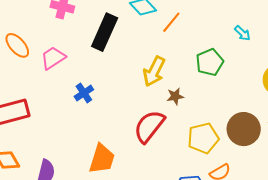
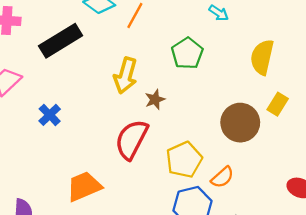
black rectangle: (105, 32) -> (61, 41), turned 45
yellow pentagon: (203, 138) -> (184, 160), moved
orange trapezoid: (102, 159) -> (84, 186), turned -120

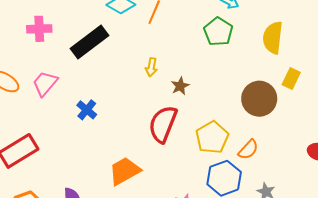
green pentagon: (187, 53) -> (218, 32), moved
yellow arrow: (126, 76) -> (151, 67), size x0.6

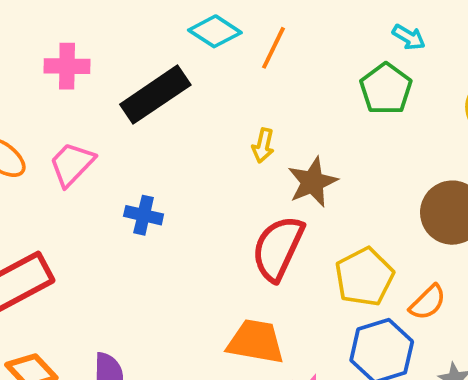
brown star: (180, 86) -> (312, 182), size x1.5
blue cross: (87, 110) -> (144, 215), turned -30
orange trapezoid: (125, 171) -> (256, 342), moved, turned 36

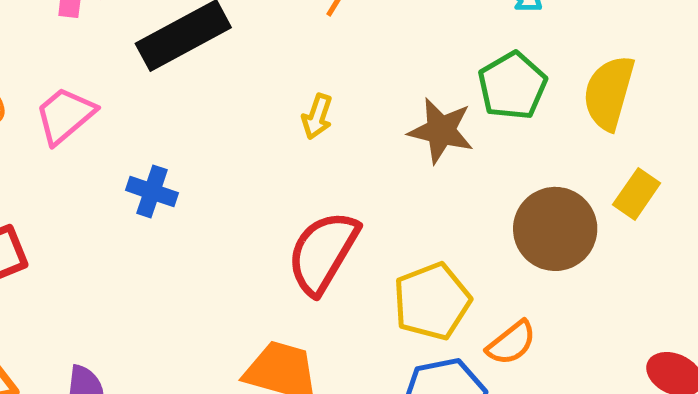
green pentagon: (386, 89) -> (512, 86), moved
brown star: (312, 182) -> (441, 131), moved, turned 30

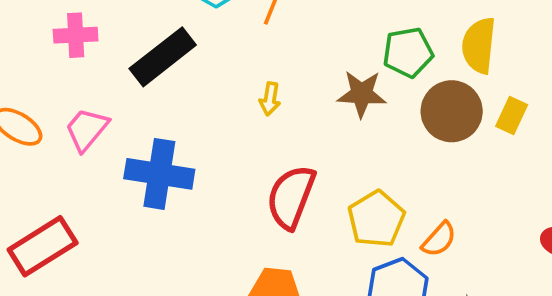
green pentagon: (512, 86) -> (408, 52), turned 30
blue cross: (152, 192) -> (159, 174), size x1.8
brown circle: (555, 229) -> (452, 111), moved

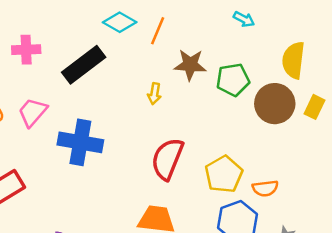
green pentagon: (408, 52) -> (233, 80), moved
brown star: (362, 94) -> (190, 65), moved
orange semicircle: (439, 239) -> (265, 188), turned 40

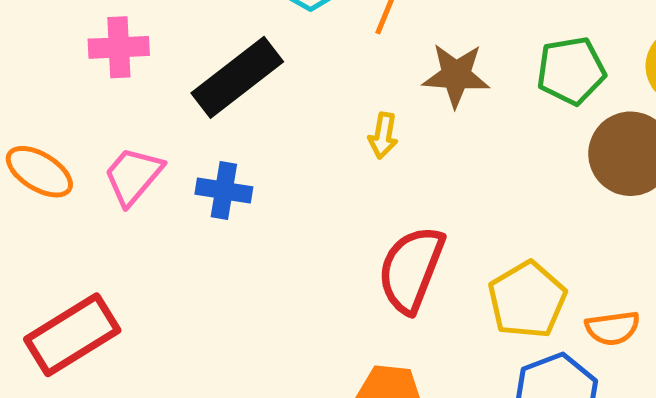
green pentagon: (233, 80) -> (571, 71), moved
blue cross: (80, 142) -> (224, 191), moved, size x0.6

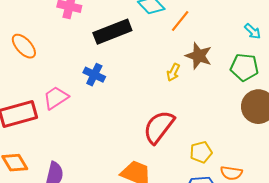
yellow arrow: (383, 136) -> (173, 72), moved
pink trapezoid: (133, 176) -> (56, 98), moved
yellow pentagon: (527, 300) -> (201, 152), size x0.7

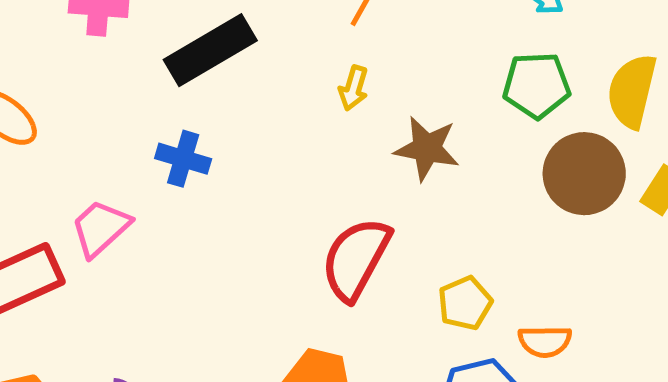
brown star: (199, 56) -> (427, 148), moved
yellow arrow: (173, 72) -> (353, 88), moved

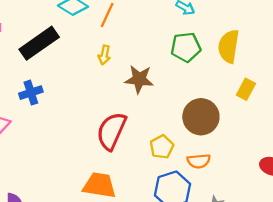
blue cross: (183, 159) -> (31, 93), turned -30
brown circle: (584, 174) -> (201, 117), moved

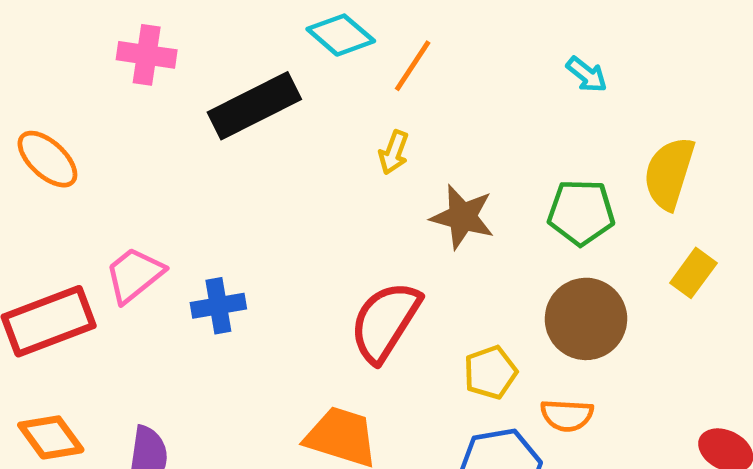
green pentagon: (186, 47) -> (581, 212), moved
blue cross: (31, 93) -> (218, 306), moved

